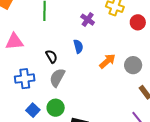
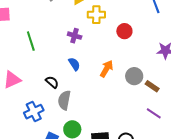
red circle: (138, 22) -> (124, 31), moved
gray circle: (133, 65) -> (134, 76), moved

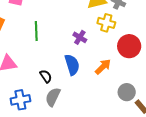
red circle: (124, 31) -> (129, 46), size x1.5
blue semicircle: (74, 64) -> (72, 65), size x1.5
orange arrow: (107, 69) -> (103, 67), moved

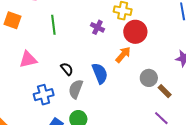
red circle: (129, 46) -> (135, 32), moved
blue semicircle: (72, 65) -> (100, 73), moved

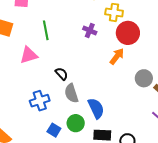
pink triangle: (28, 59) -> (29, 55), moved
blue semicircle: (100, 73) -> (96, 108), moved
gray semicircle: (76, 89) -> (71, 93), turned -36

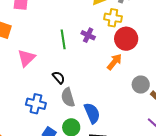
green line: (46, 30) -> (63, 39), moved
pink triangle: (29, 55) -> (26, 58), turned -30
blue cross: (40, 101) -> (36, 104), turned 30

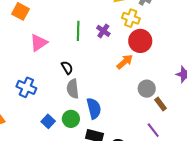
blue cross: (36, 104) -> (26, 87), moved

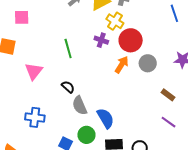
yellow cross: (131, 18) -> (115, 21), turned 30
purple cross: (103, 31) -> (101, 40), moved
gray circle: (147, 89) -> (148, 63), moved

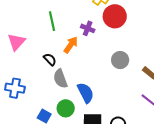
purple cross: (101, 40) -> (88, 28), moved
gray circle: (148, 63) -> (120, 60), moved
orange arrow: (122, 65) -> (71, 45), moved

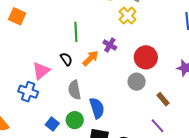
red circle: (115, 16) -> (146, 57), moved
pink triangle: (16, 42) -> (41, 71), moved
black semicircle: (50, 59) -> (66, 59), moved

